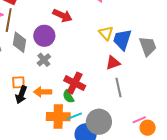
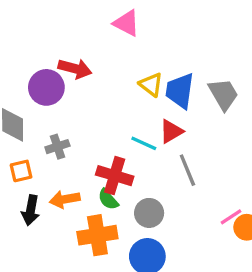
purple circle: (44, 36) -> (46, 87), moved
gray cross: (44, 60) -> (57, 147), turned 32
orange square: (18, 82) -> (21, 171), moved
cyan line: (74, 116) -> (144, 143), moved, turned 56
gray circle: (99, 122) -> (149, 213), moved, size x0.7

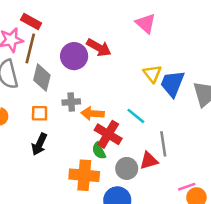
red triangle: (171, 131) -> (149, 161), moved
orange arrow: (65, 199) -> (92, 113), moved

